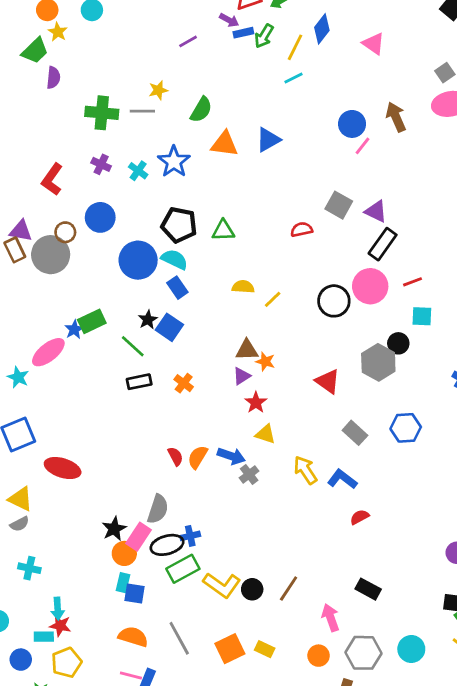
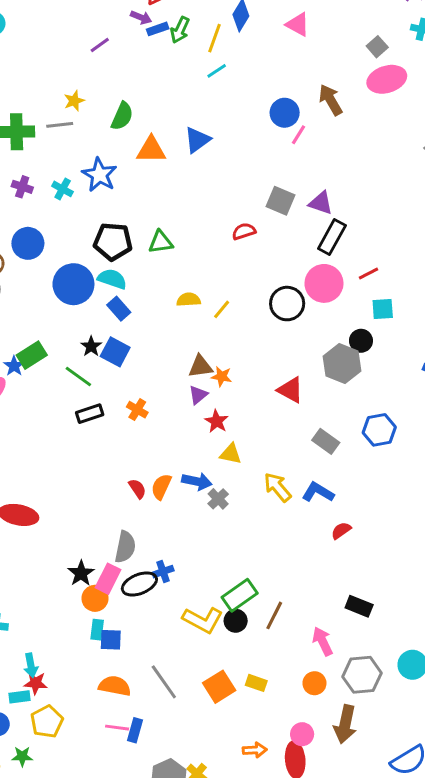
green rectangle: (183, 569) -> (240, 595), moved

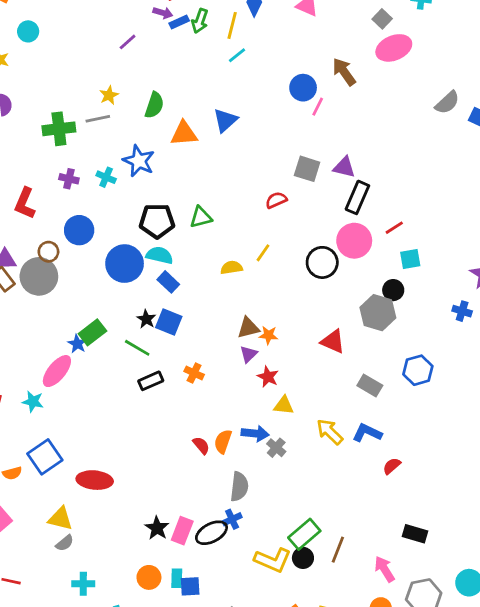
yellow line: (222, 309) -> (263, 253), moved
gray semicircle: (125, 547) -> (239, 487), moved
orange circle: (95, 598) -> (149, 577), moved

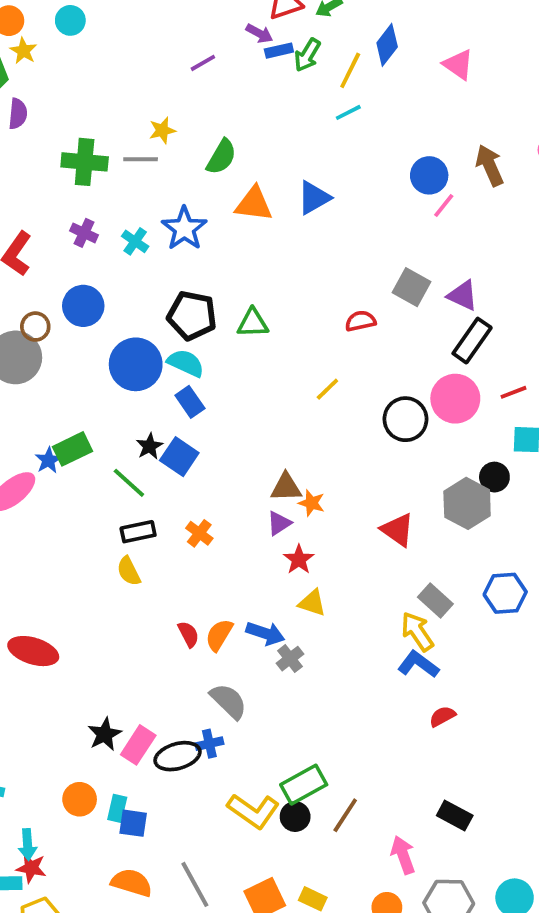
yellow semicircle: (232, 268) -> (129, 571), moved, turned -120
yellow arrow: (330, 432) -> (417, 632), moved
gray semicircle: (239, 487) -> (229, 701), turned -64

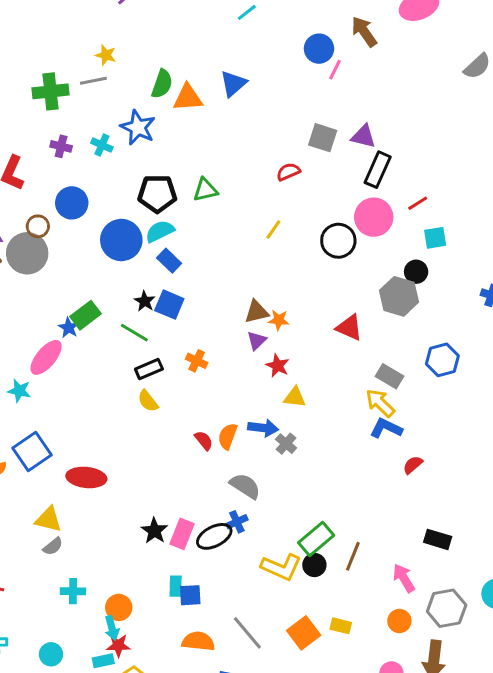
yellow star: (162, 130) -> (106, 55), turned -30
green semicircle: (221, 157) -> (162, 84), moved
cyan semicircle: (186, 363) -> (160, 231), turned -40
orange circle: (80, 799) -> (119, 607), moved

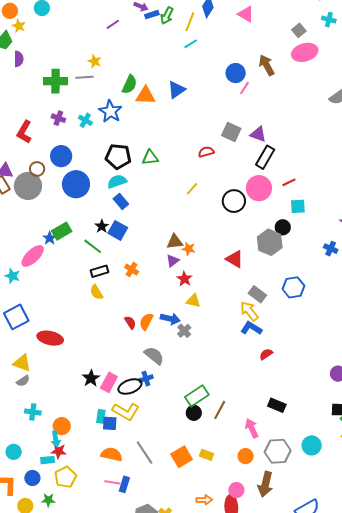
blue circle: (121, 240) -> (76, 184), moved
yellow L-shape: (281, 567) -> (126, 411), moved

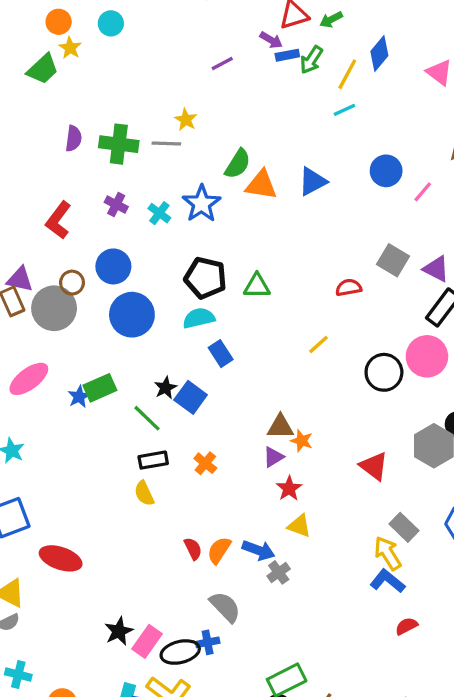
purple semicircle: (19, 59) -> (74, 138), moved
blue circle: (236, 73) -> (386, 171), moved
blue rectangle: (121, 201) -> (221, 354), moved
pink ellipse: (33, 256) -> (29, 379), moved

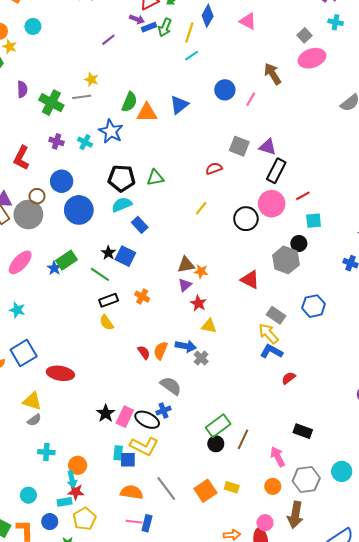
purple semicircle: (74, 138) -> (22, 89), moved
green cross: (119, 144) -> (51, 103), turned 30
black ellipse: (180, 652) -> (147, 420), turned 50

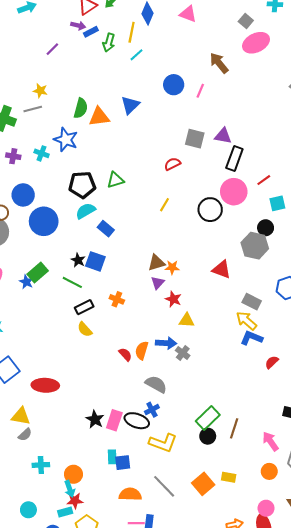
green arrow: (165, 27) -> (109, 43), moved
yellow L-shape: (144, 446) -> (163, 443), moved

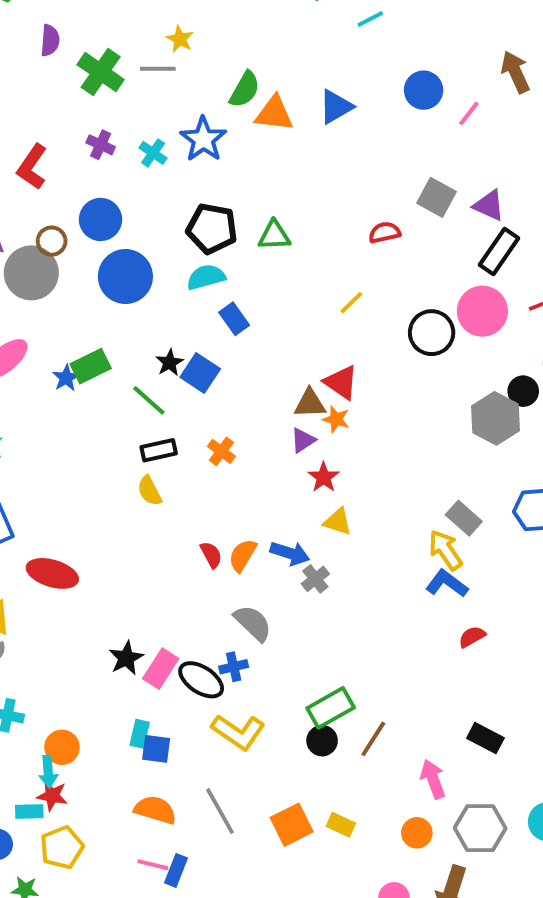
red triangle: (222, 269) -> (341, 382), moved

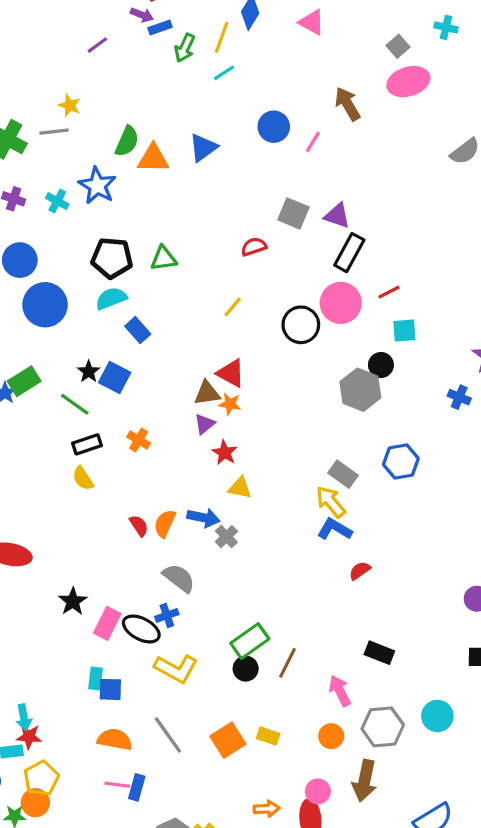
black star: (126, 658) -> (73, 601), moved
orange circle: (62, 747) -> (35, 803), moved

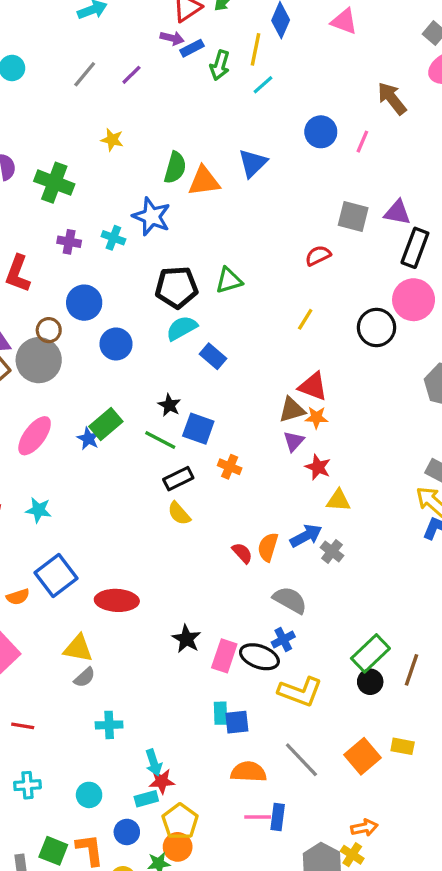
gray line: (54, 132) -> (85, 74), moved, turned -36
blue circle: (45, 305) -> (116, 344), size x0.7
blue square: (115, 377) -> (198, 429), moved
blue arrow: (203, 518) -> (306, 536), turned -32
orange arrow: (267, 809) -> (364, 828), moved

